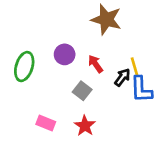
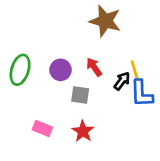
purple circle: (65, 54) -> (61, 70), moved
gray square: (82, 91) -> (80, 95), turned -30

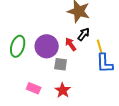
purple circle: (61, 70) -> (47, 46), size x1.5
black arrow: (122, 81) -> (84, 34), moved

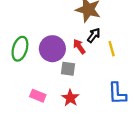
blue L-shape: (105, 63) -> (117, 93), moved

